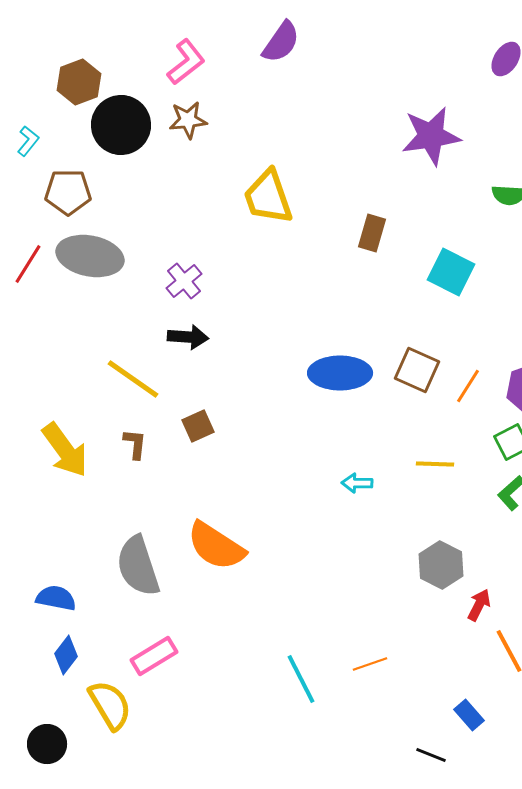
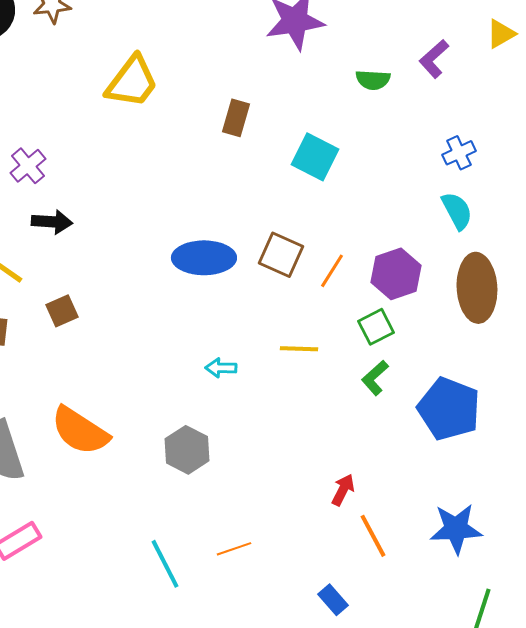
yellow trapezoid: (268, 197) -> (132, 82), turned -124
purple cross: (184, 281) -> (28, 166), moved
gray hexagon: (441, 565) -> (187, 450), moved

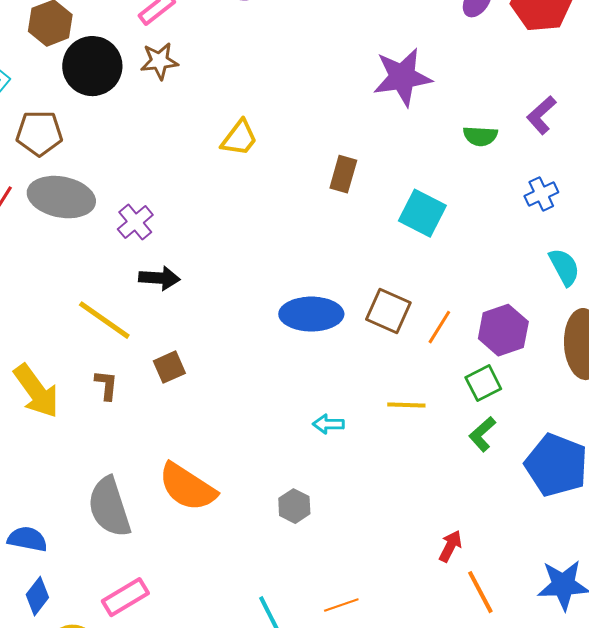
yellow trapezoid: (132, 82) -> (239, 138), size x0.7
blue cross: (459, 153) -> (541, 194), moved
gray hexagon: (187, 450) -> (294, 506), size x0.7

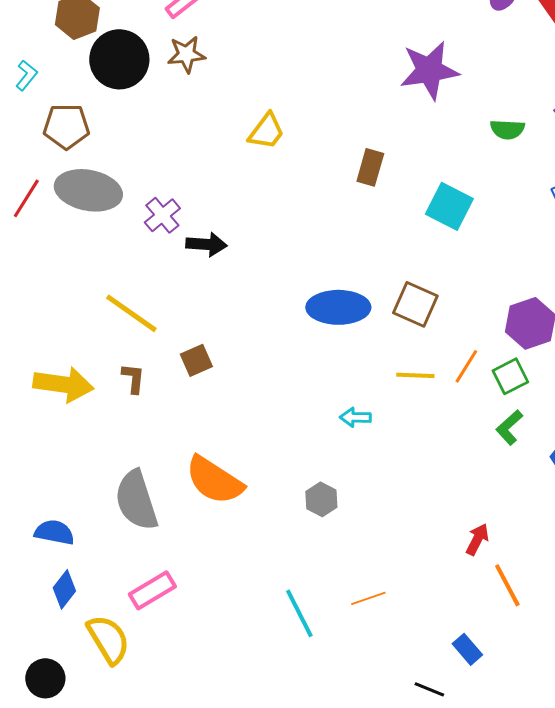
black arrow: (159, 278) -> (206, 244), moved
orange line: (439, 327) -> (466, 366), moved
yellow arrow: (36, 391) -> (63, 384), turned -46
yellow line: (406, 405) -> (415, 375), moved

